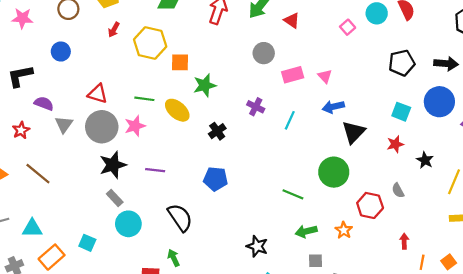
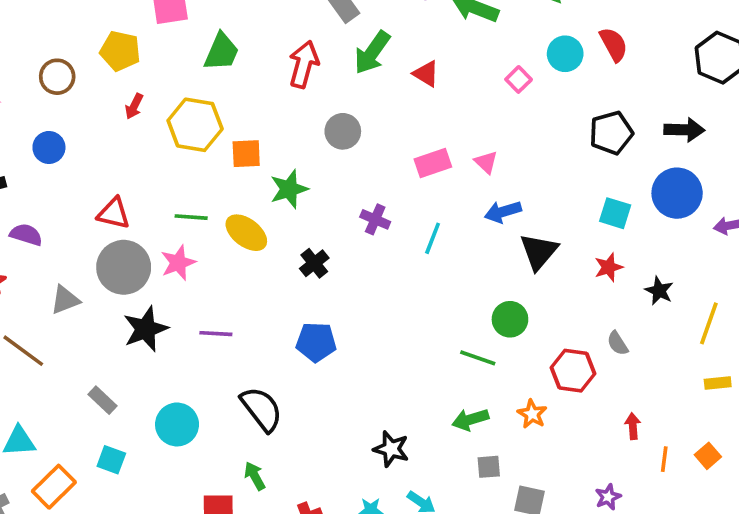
gray circle: (264, 53) -> (343, 131), moved
gray triangle: (64, 124) -> (65, 300), moved, turned 36
green circle: (334, 172) -> (510, 319), size x0.7
green line: (293, 194) -> (478, 358), moved
gray rectangle: (115, 198) -> (103, 400), moved

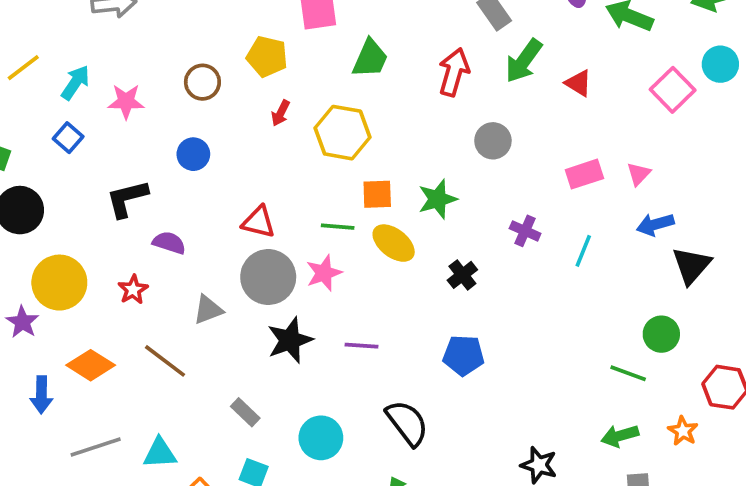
pink square: (519, 79) -> (673, 90), size x1.6
orange square: (246, 154) -> (377, 194), moved
pink triangle: (486, 162) -> (639, 174), turned 30

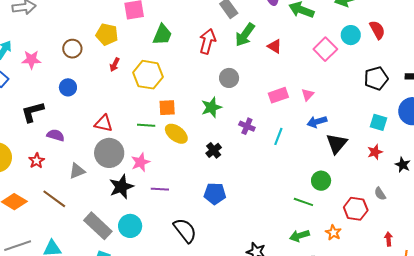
green star: (437, 199) -> (211, 107), moved
pink star: (324, 273) -> (141, 162), moved
gray rectangle: (245, 412) -> (98, 226), size x1.8
cyan circle: (321, 438) -> (130, 226), moved

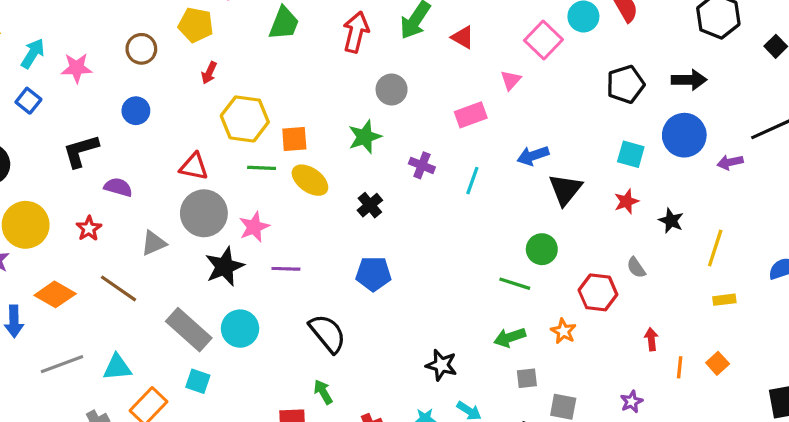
yellow hexagon: (148, 75) -> (245, 119), moved
pink triangle: (308, 95) -> (511, 80), moved

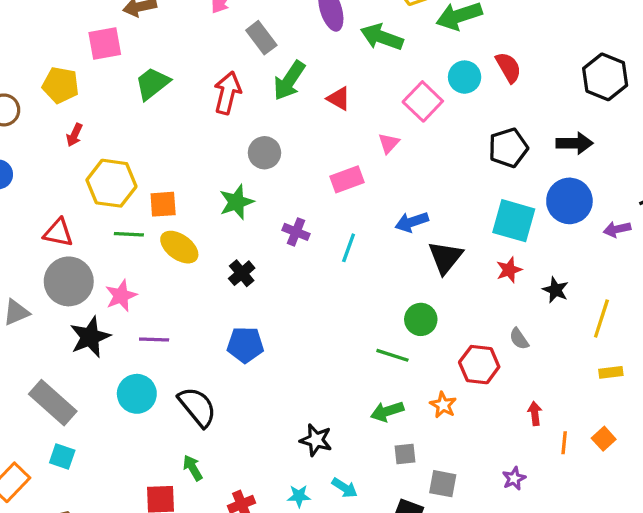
green trapezoid: (284, 23) -> (152, 84), turned -150
cyan square: (631, 154) -> (514, 221), size x1.5
cyan circle: (240, 329) -> (137, 394), moved

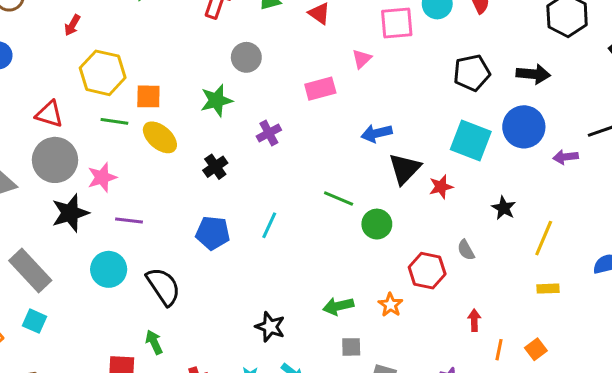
pink square: (423, 101) -> (397, 23), turned 36
purple cross: (296, 232) -> (269, 133), turned 35
cyan line: (349, 248) -> (269, 225), moved
red star: (509, 270) -> (441, 187), moved
green line: (392, 355) -> (339, 198), moved

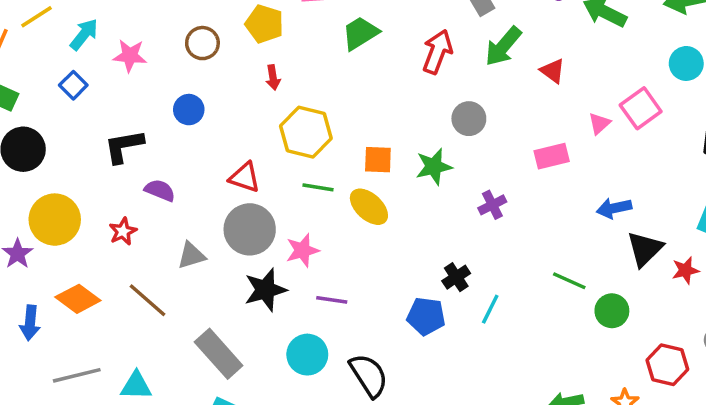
pink square: (397, 23) -> (641, 108), moved, turned -32
red arrow: (72, 25) -> (273, 77), turned -40
orange square: (148, 96) -> (378, 160), moved
black cross: (215, 167) -> (456, 277), moved

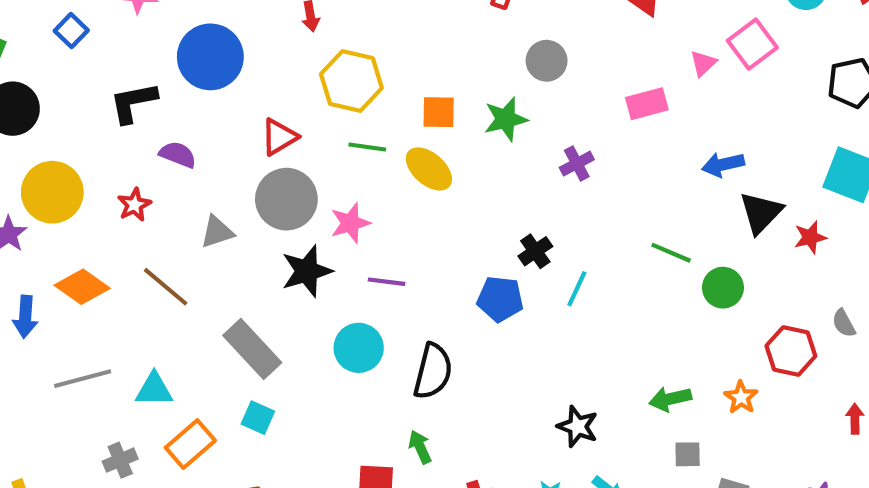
blue circle: (189, 110) -> (210, 57), size x1.8
red triangle: (245, 177) -> (279, 137), turned -48
black semicircle: (369, 375) -> (433, 371), turned 48

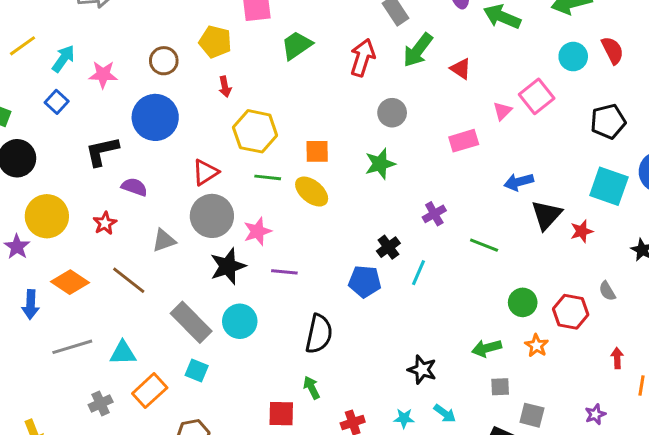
green star: (506, 119) -> (380, 164), moved
purple cross: (577, 164) -> (434, 214), moved
green circle: (723, 288) -> (523, 302), moved
cyan circle: (359, 348) -> (240, 321), moved

